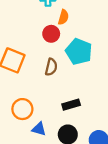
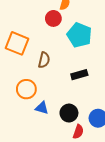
brown semicircle: (51, 67) -> (44, 60), moved
black rectangle: (71, 105) -> (79, 75), moved

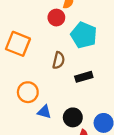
brown semicircle: (44, 60) -> (59, 60), moved

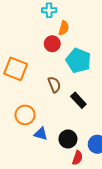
brown semicircle: (59, 60) -> (54, 85), turned -35
black rectangle: (84, 77) -> (78, 100), turned 63

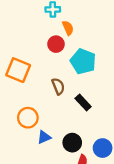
orange semicircle: (64, 28) -> (68, 28), turned -40
blue triangle: (41, 134) -> (44, 137), turned -40

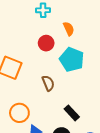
orange semicircle: (68, 28) -> (69, 29), moved
black rectangle: (83, 103) -> (72, 113), moved

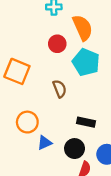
orange semicircle: (69, 29) -> (83, 28), size x1.6
black rectangle: (72, 113) -> (86, 122), turned -35

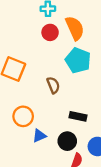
red circle: (57, 44) -> (50, 32), moved

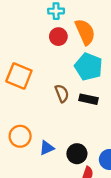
orange circle: (23, 116) -> (20, 136), moved
black rectangle: (78, 116) -> (89, 99), moved

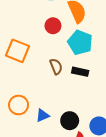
red circle: (58, 37) -> (53, 26), moved

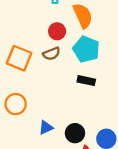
brown semicircle: (56, 66) -> (51, 54), moved, turned 91
orange circle: (19, 105) -> (16, 104), moved

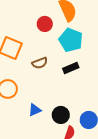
brown semicircle: (51, 54) -> (40, 63), moved
black rectangle: (86, 81) -> (71, 68), turned -35

